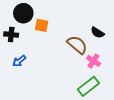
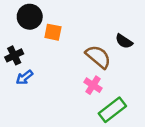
black cross: (11, 35) -> (14, 55), moved, turned -32
pink cross: (93, 61) -> (93, 85), moved

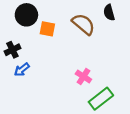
black semicircle: (124, 41) -> (109, 13), moved, turned 42
brown semicircle: (98, 57) -> (83, 24), moved

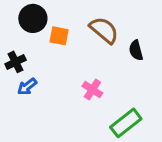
black semicircle: (109, 13) -> (136, 50), moved
pink cross: (83, 77) -> (92, 90), moved

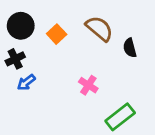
black circle: (33, 18) -> (21, 26), moved
orange square: (59, 36) -> (57, 34), turned 36

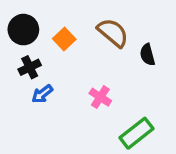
black cross: (15, 59) -> (30, 67), moved
blue arrow: (26, 82) -> (42, 94), moved

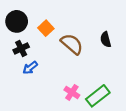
brown semicircle: (113, 33) -> (72, 44), moved
pink cross: (100, 97) -> (72, 92), moved

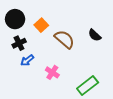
black semicircle: (106, 39) -> (95, 35), turned -32
pink cross: (72, 92) -> (52, 72), moved

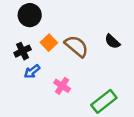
black circle: (15, 19) -> (30, 15), moved
orange square: (41, 25) -> (49, 43), moved

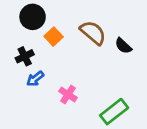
orange square: (49, 43) -> (54, 37), moved
brown semicircle: (76, 46) -> (93, 33), moved

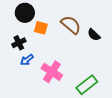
orange square: (54, 37) -> (41, 28), turned -32
pink cross: (68, 94) -> (52, 72), size x1.5

